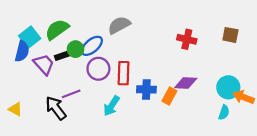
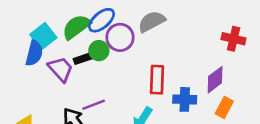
blue ellipse: (92, 46) -> (102, 20), moved
purple circle: (98, 69) -> (120, 37), moved
purple diamond: (186, 83) -> (215, 80), moved, turned -40
orange rectangle: (169, 96) -> (224, 107), moved

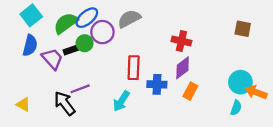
cyan square: (43, 36) -> (31, 15), moved
red cross: (234, 39) -> (181, 41), moved

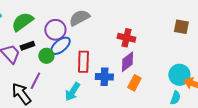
blue ellipse: (87, 18) -> (60, 46), moved
green circle: (85, 43) -> (46, 56), moved
purple line: (80, 89) -> (35, 81), turned -42

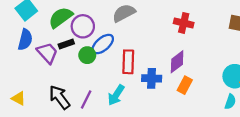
purple circle: (55, 30) -> (83, 26), moved
red cross: (126, 38) -> (184, 23), moved
purple line: (35, 81) -> (86, 99), moved

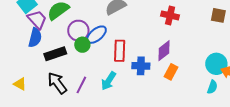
purple circle: (83, 26) -> (78, 31), moved
blue semicircle: (25, 40) -> (35, 38), moved
black rectangle: (66, 44) -> (55, 54), moved, size x1.5
purple trapezoid: (47, 53) -> (37, 19), moved

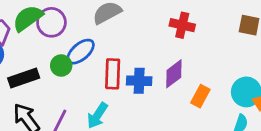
purple circle: (78, 31) -> (51, 22), moved
blue cross: (141, 66) -> (139, 81), moved
orange rectangle: (171, 72) -> (200, 96), moved

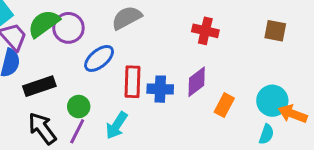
green circle: (61, 66) -> (79, 107), moved

